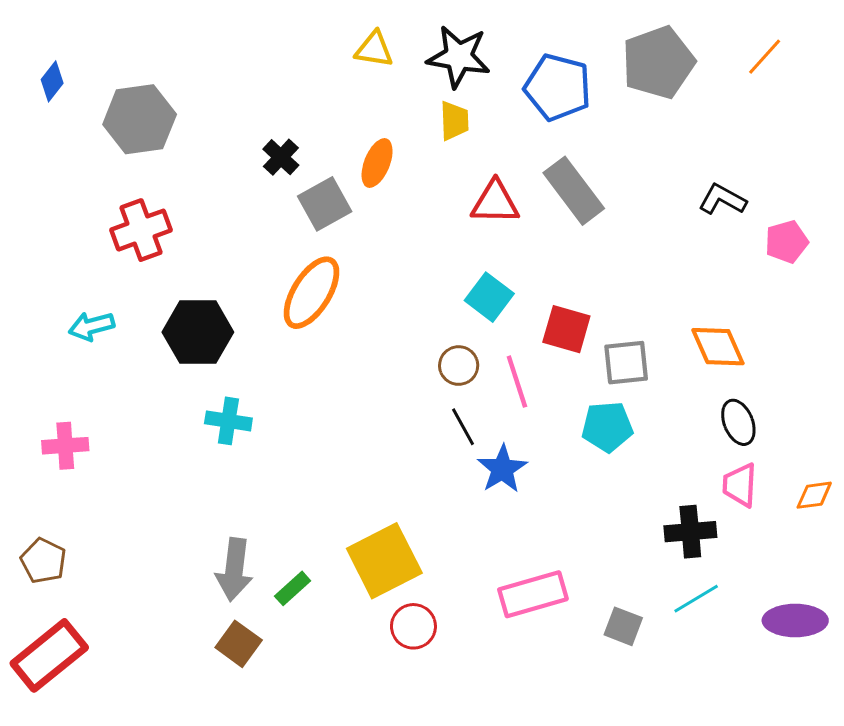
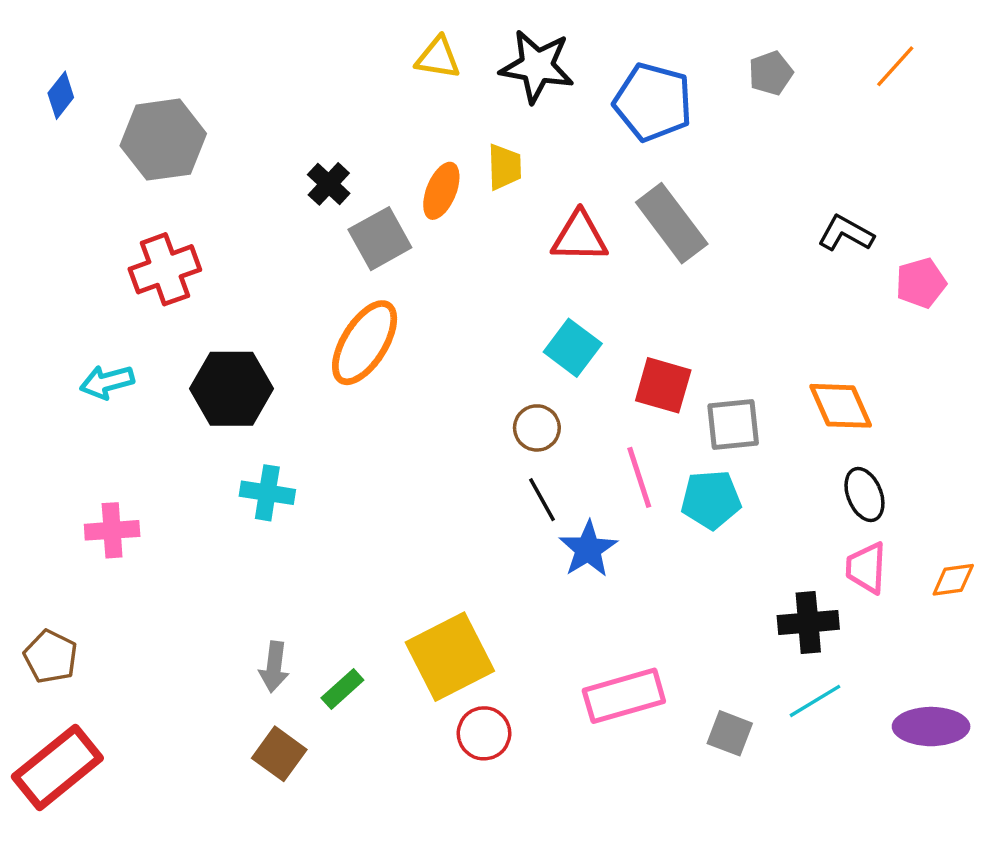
gray pentagon: (658, 62) -> (771, 73), size x0.5
yellow trapezoid: (454, 121) -> (504, 167), moved
pink line: (517, 382) -> (639, 477), moved
pink cross: (65, 446) -> (112, 530), moved
gray arrow: (234, 570) -> (274, 667), size x0.7

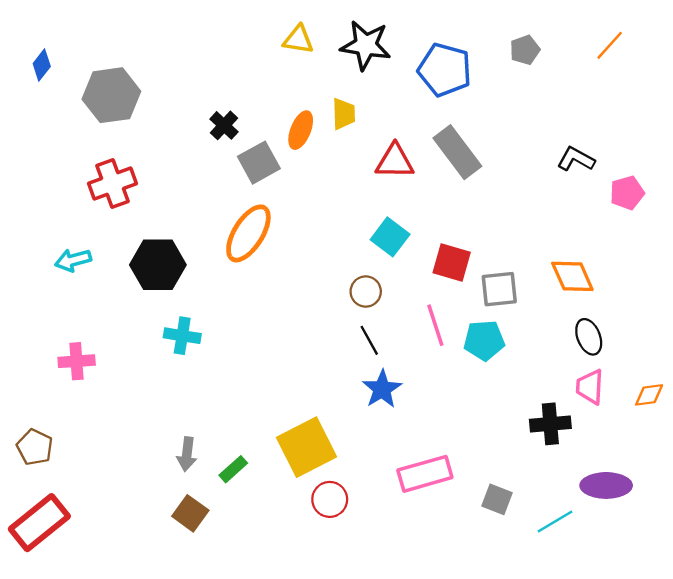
blue star: (588, 549) -> (382, 389), moved
cyan line: (815, 701) -> (555, 521), moved
purple ellipse: (931, 727) -> (606, 485), moved

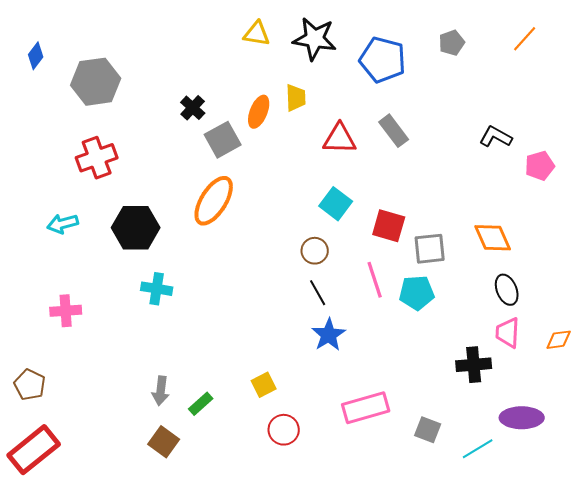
gray rectangle: (457, 152) -> (394, 131), size x0.7
yellow square: (306, 447) -> (264, 385), size x0.5

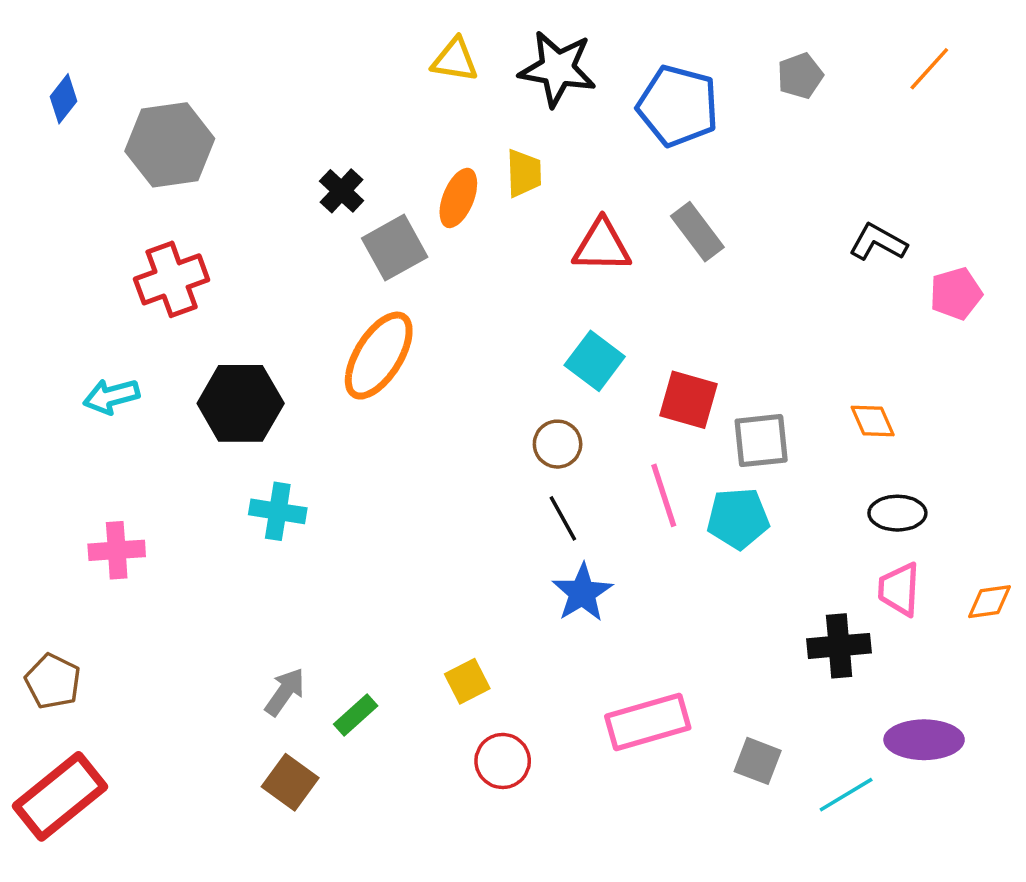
orange diamond: (493, 238) -> (873, 421), size x0.7
black ellipse: (507, 290) -> (897, 513), turned -68
gray arrow: (161, 391) -> (285, 692), turned -152

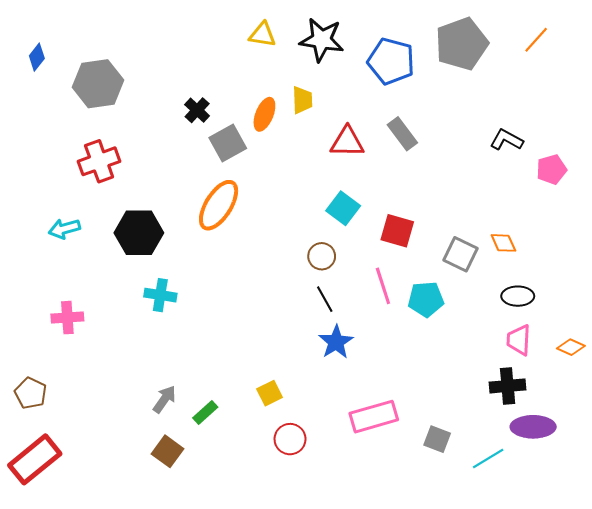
gray pentagon: (800, 76) -> (462, 44), size x2.0
gray square: (761, 441) -> (461, 254), moved, turned 32
orange diamond: (990, 602) -> (571, 347), turned 32
black cross: (839, 646) -> (508, 386), moved

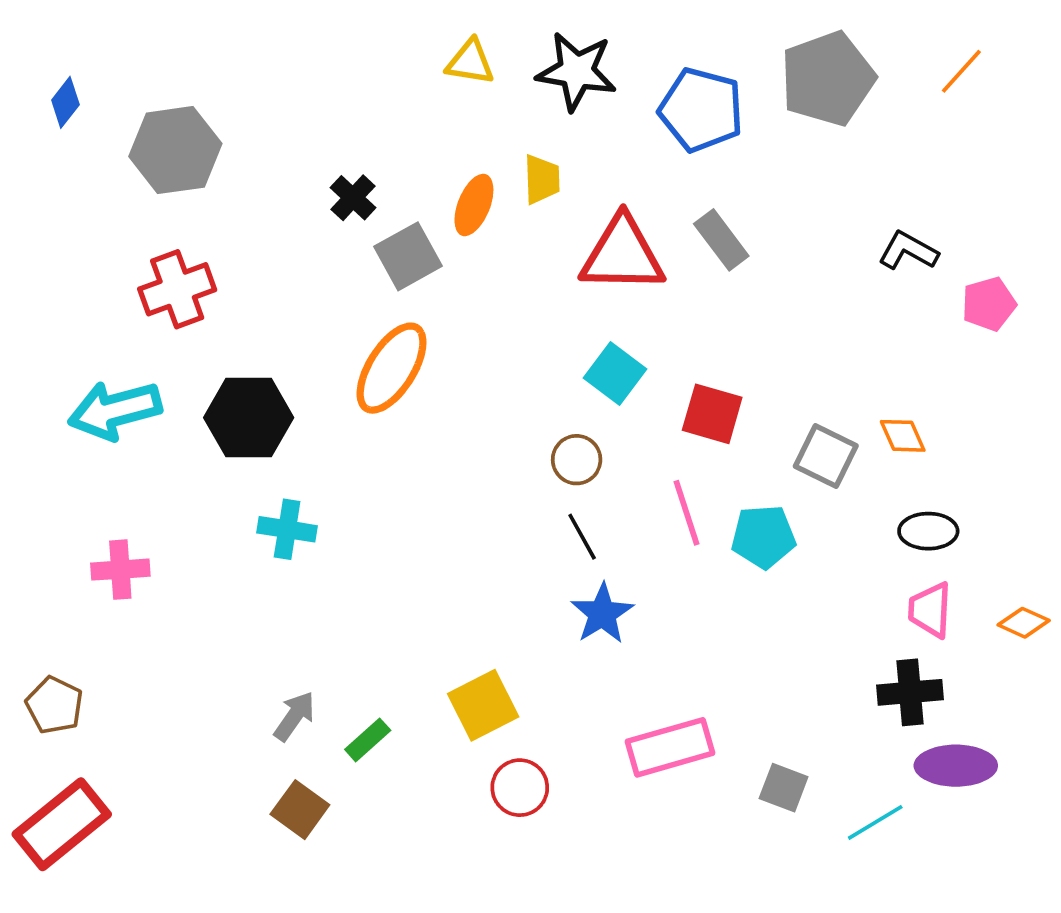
red triangle: (347, 142) -> (622, 254), size x1.4
cyan arrow: (64, 229) -> (115, 410), size x1.6
yellow square: (270, 393) -> (483, 705), size x1.5

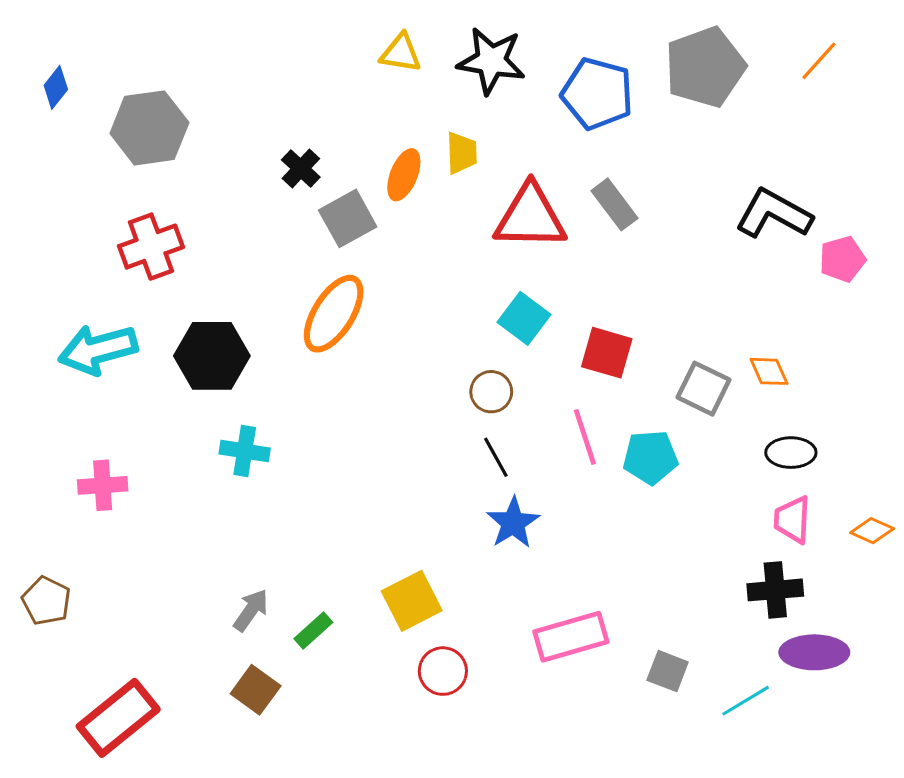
black L-shape: (908, 251) -> (774, 214), size x1.5
red rectangle: (62, 824) -> (118, 718), moved

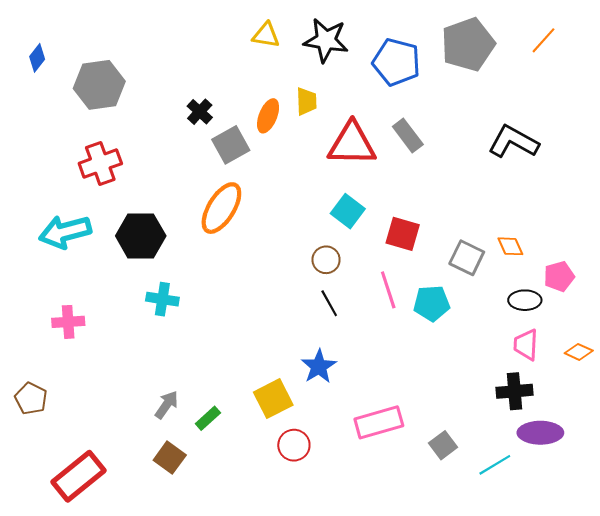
pink pentagon: (842, 259) -> (559, 276), moved
blue star: (513, 523) -> (319, 366), moved
gray square: (668, 671) -> (443, 445), turned 32

